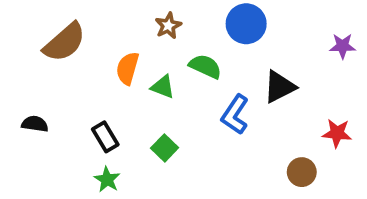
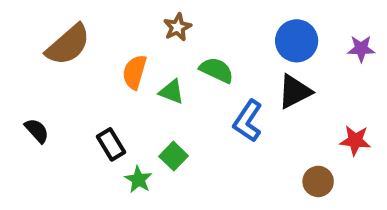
blue circle: (246, 24) -> (297, 41), moved
black semicircle: (35, 124) -> (37, 131), turned 40
green star: (107, 179) -> (138, 180), moved

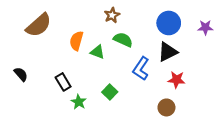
brown star: (177, 27) -> (112, 15), moved
red star: (355, 140) -> (176, 80), moved
green square: (174, 156) -> (110, 92), moved
brown circle: (318, 181) -> (166, 107), moved

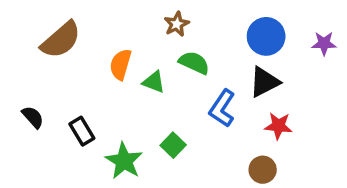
black rectangle: (63, 82) -> (82, 131), moved
green star: (79, 102) -> (124, 161), size x1.5

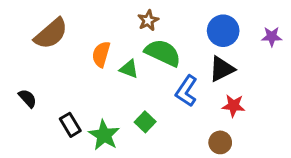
green semicircle: (194, 63) -> (163, 53), size x1.4
black rectangle: (82, 131) -> (70, 125), moved

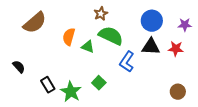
black triangle: (222, 69) -> (151, 47), turned 30
red star: (233, 106) -> (176, 49), moved
brown circle: (220, 142) -> (178, 92), moved

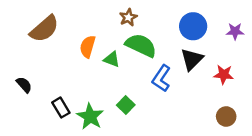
black triangle: (151, 47) -> (192, 59), turned -48
red star: (176, 49) -> (224, 75), moved

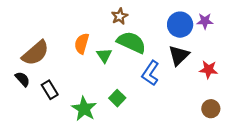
brown semicircle: (44, 29) -> (36, 53), moved
purple star: (235, 31) -> (205, 21), moved
green triangle: (112, 59) -> (104, 55), turned 35
black rectangle: (61, 108) -> (50, 90), moved

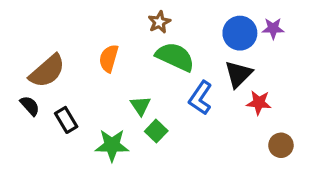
green triangle: (104, 55) -> (140, 106), moved
red star: (208, 70) -> (259, 103), moved
green star: (84, 109) -> (112, 145), turned -30

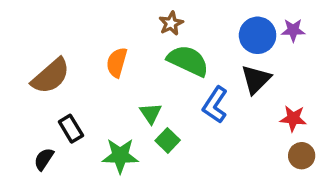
red star: (259, 103) -> (293, 118), moved
black semicircle: (30, 106) -> (44, 159), moved, turned -105

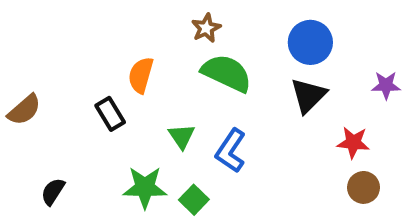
purple star: (293, 30) -> (386, 85), moved
brown semicircle: (51, 76) -> (24, 110), moved, size x0.7
blue L-shape: (215, 105) -> (231, 151), moved
black rectangle: (71, 129) -> (110, 114), moved
green square: (168, 140) -> (194, 200), moved

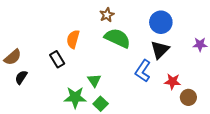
green triangle: (182, 136) -> (94, 80), moved
red star: (353, 142) -> (173, 82), moved
blue L-shape: (231, 151) -> (143, 71), moved
black semicircle: (53, 192) -> (21, 77), moved

